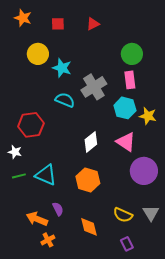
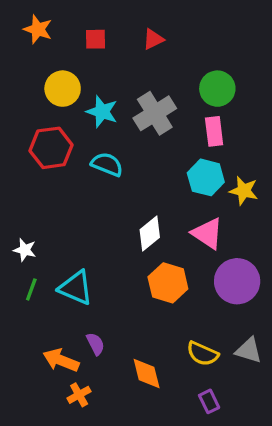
gray cross: (94, 87) -> (155, 113), moved
red hexagon: (31, 125) -> (51, 148), moved
green line: (19, 176) -> (31, 289), turned -56
orange hexagon: (88, 180) -> (168, 283), moved
gray triangle: (151, 213) -> (249, 350), turned -42

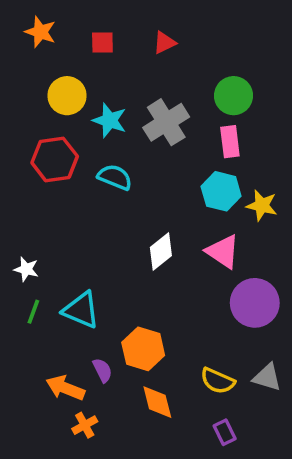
orange hexagon: (168, 283) -> (143, 349), moved

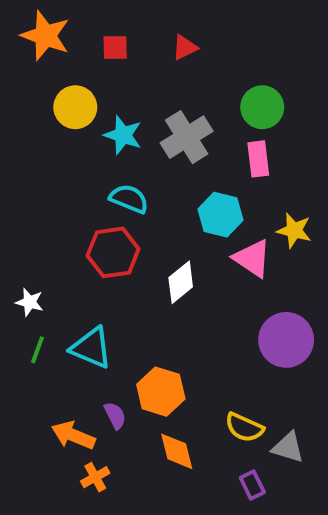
orange star: (40, 32) -> (45, 36), size x1.4
red hexagon: (55, 159) -> (113, 252), moved
cyan hexagon: (221, 191) -> (220, 215), moved
pink triangle: (223, 252) -> (252, 258), moved
gray triangle: (267, 377) -> (288, 447), moved

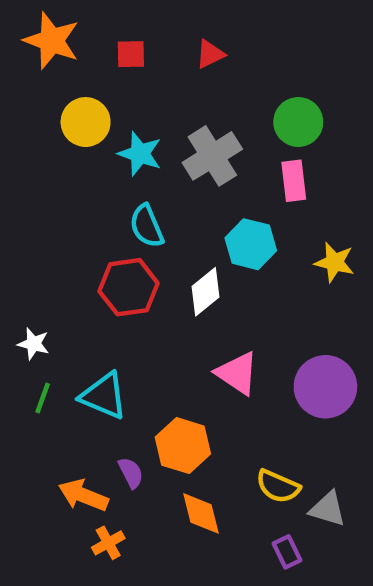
cyan semicircle: (129, 199) -> (147, 226), turned -135
pink triangle: (252, 258) -> (237, 373), moved
white diamond: (181, 282) -> (206, 292), moved

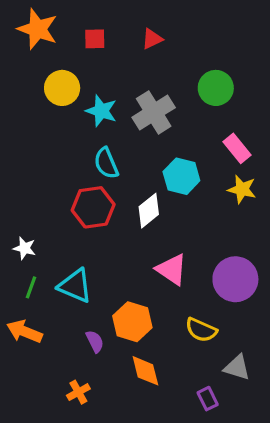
pink rectangle: (294, 181) -> (237, 148), moved, turned -32
yellow semicircle: (278, 486) -> (201, 330), moved
orange arrow: (83, 495) -> (24, 332), moved

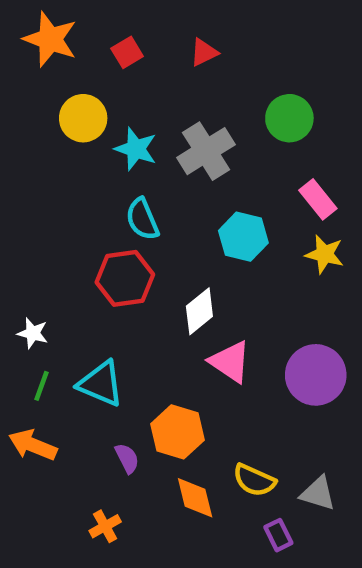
red square: (95, 39) -> (127, 52), turned -30
white diamond: (149, 211) -> (199, 311), moved
yellow semicircle: (201, 330) -> (254, 480), moved

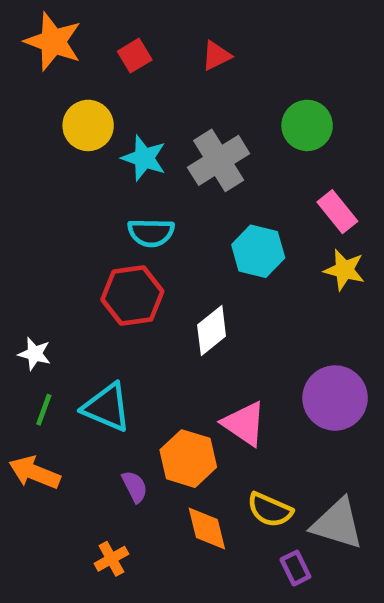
cyan semicircle: (142, 219) -> (151, 233), turned -66
pink triangle: (230, 362) -> (244, 424), moved
gray triangle: (318, 493) -> (337, 524), size x1.4

